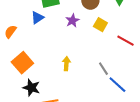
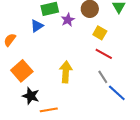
purple star: (72, 21) -> (68, 20), moved
red line: (125, 41) -> (104, 54), moved
yellow arrow: (66, 64) -> (66, 72), size x1.5

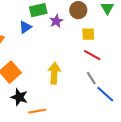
yellow square: (100, 33) -> (88, 34), turned -32

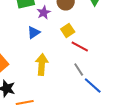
blue triangle: (25, 27) -> (34, 32), moved
yellow square: (88, 34) -> (68, 30), moved, turned -32

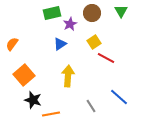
gray line: (79, 69) -> (91, 106), moved

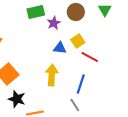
blue triangle: (60, 44) -> (60, 48), moved, turned 40
blue line: (119, 97) -> (81, 84), moved, turned 66

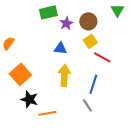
brown circle: (76, 12) -> (88, 21), moved
blue triangle: (60, 48) -> (60, 48), moved

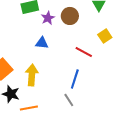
yellow square: (90, 41) -> (105, 36), moved
yellow arrow: (64, 75) -> (32, 75), moved

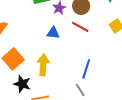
red line: (84, 52) -> (80, 27), moved

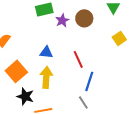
red line: (80, 27) -> (78, 59), moved, turned 36
blue triangle: (53, 33) -> (46, 52), moved

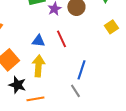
red line: (78, 59) -> (61, 39), moved

